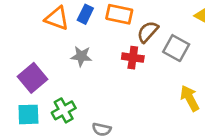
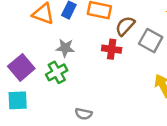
green cross: (64, 110) -> (57, 72), moved

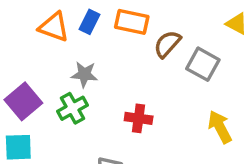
red cross: (112, 49) -> (139, 118), moved

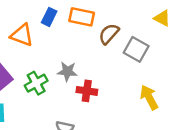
orange triangle: (54, 27) -> (22, 35), moved
gray star: (84, 74) -> (67, 71), moved

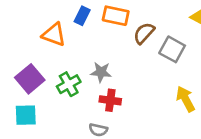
red cross: (87, 91) -> (110, 100), moved

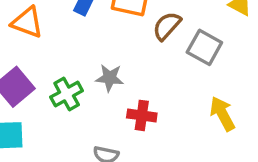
orange triangle: (54, 35) -> (27, 22), moved
red cross: (110, 100) -> (142, 115), moved

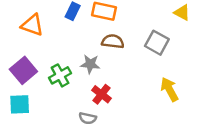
brown semicircle: (167, 26) -> (113, 41), moved, turned 55
red cross: (142, 115) -> (101, 94), moved, turned 30

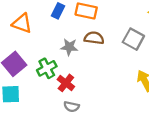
gray star: (90, 64) -> (69, 47), moved
red cross: (101, 94) -> (66, 83), moved

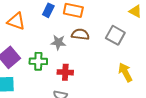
green cross: (47, 68) -> (38, 61), turned 30
red cross: (66, 83) -> (65, 72), moved, turned -35

